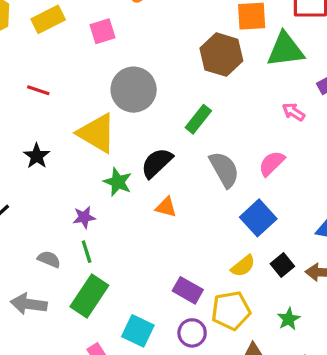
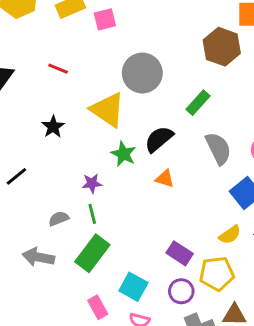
pink square: (103, 31) -> (105, 19), moved
gray semicircle: (49, 259) -> (59, 219), turned -48

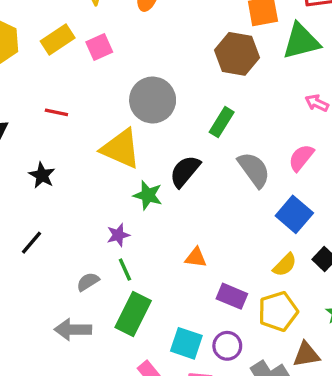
black star: (53, 127) -> (42, 175), moved
orange triangle: (165, 179) -> (196, 258), moved
purple circle: (181, 291) -> (227, 346), moved

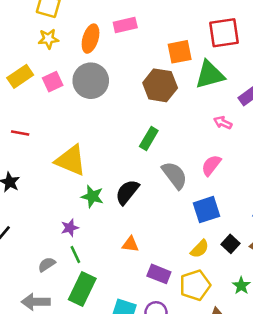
gray circle: (153, 100) -> (91, 81), moved
black semicircle: (185, 171) -> (127, 192), moved
blue square: (294, 214) -> (206, 210), turned 32

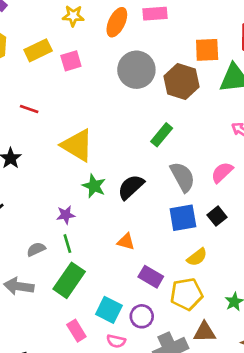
gray circle: (91, 81) -> (136, 70), moved
blue square: (206, 210) -> (183, 218), moved
black square: (231, 244) -> (217, 216), moved

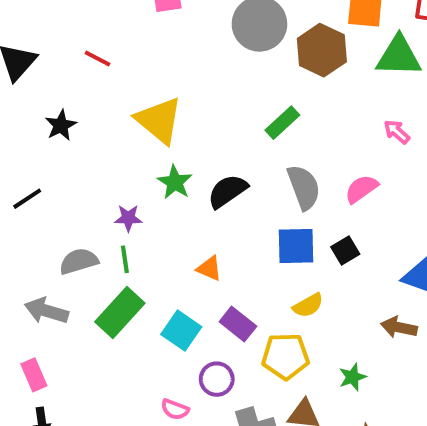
gray semicircle: (36, 249) -> (79, 261), size x1.4
cyan square: (109, 310) -> (181, 331), moved
pink rectangle: (76, 331) -> (34, 375), moved

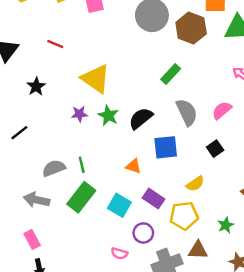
purple star: (128, 218) -> (79, 114), moved
blue square: (296, 246) -> (166, 147), moved

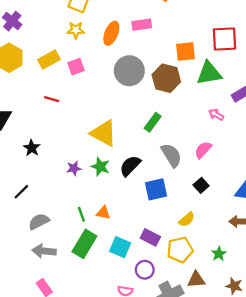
red line: (55, 44) -> (52, 99), moved
yellow triangle: (96, 79) -> (104, 133), moved
orange triangle: (133, 166) -> (103, 213), moved
gray semicircle: (54, 168) -> (39, 222), moved

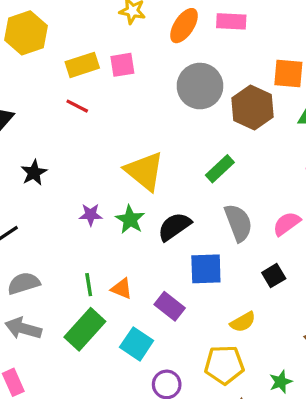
yellow rectangle: (49, 59) -> (82, 65), moved
purple rectangle: (150, 237) -> (170, 306), moved

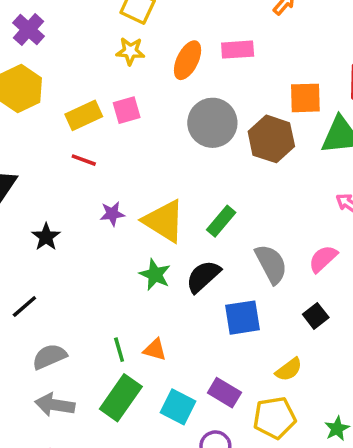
green rectangle: (220, 169) -> (221, 221), moved
purple star: (91, 215) -> (112, 214), moved
purple rectangle: (170, 306) -> (224, 393), moved

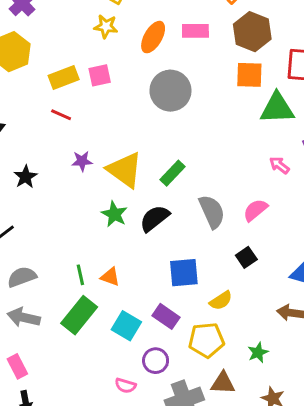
brown hexagon: (271, 139) -> (252, 32), moved
blue square: (242, 318) -> (184, 273), moved

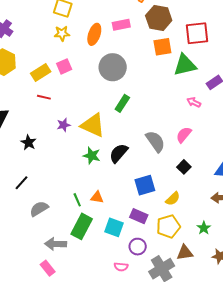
green rectangle: (172, 173) -> (122, 103), moved
gray arrow: (24, 317) -> (56, 244), moved

